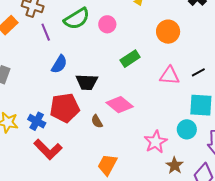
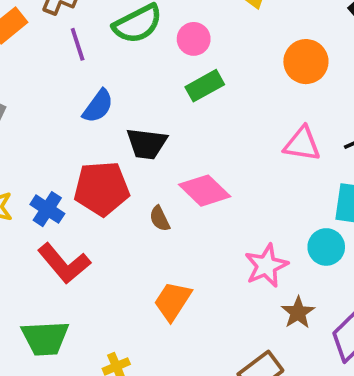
green rectangle: (130, 59) -> (205, 86), moved

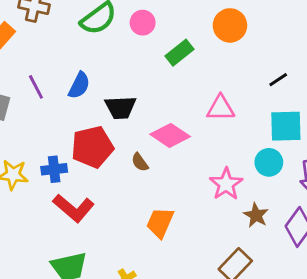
purple line: (78, 44) -> (36, 87), moved
green rectangle: (205, 86) -> (179, 53), moved
pink triangle: (302, 144) -> (221, 108), moved
blue cross: (47, 209) -> (54, 169), turned -30

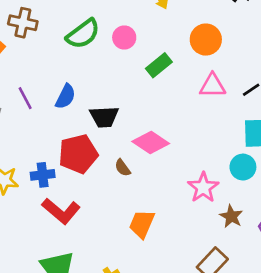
pink triangle: (221, 108) -> (212, 86), moved

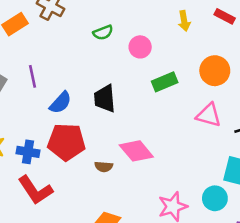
green semicircle: (83, 34) -> (103, 33), size x0.6
blue semicircle: (65, 96) -> (60, 103), moved
black trapezoid: (104, 117) -> (105, 98), moved, turned 72
brown semicircle: (123, 168) -> (104, 167), turned -66

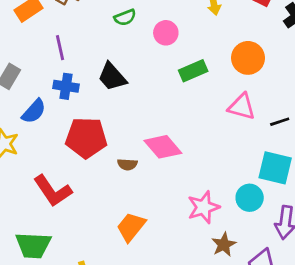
purple line: (32, 76) -> (60, 48), moved
black trapezoid: (105, 98) -> (112, 77), moved, turned -36
blue semicircle: (60, 103) -> (34, 111), moved
blue cross: (28, 152) -> (66, 86), moved

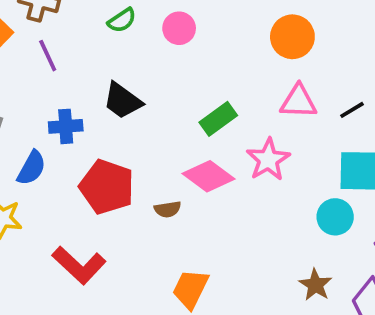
purple line: (60, 48) -> (48, 56), moved
green rectangle: (193, 71) -> (218, 119), moved
red pentagon: (86, 138) -> (107, 187), turned 30
pink star: (203, 207) -> (268, 160), moved

